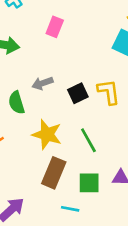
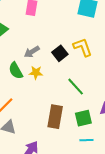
yellow star: (47, 134) -> (36, 73), moved, size x0.6
cyan line: (70, 209) -> (86, 140), moved

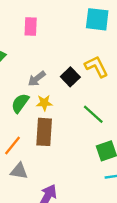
green semicircle: (16, 71) -> (20, 103), turned 72
brown rectangle: (55, 117) -> (44, 132), moved

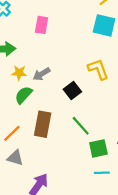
black square: (70, 77) -> (72, 90), moved
yellow star: (44, 103) -> (19, 73), moved
green line: (93, 114) -> (81, 126), moved

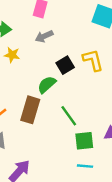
gray arrow: (42, 74) -> (44, 36), moved
black square: (72, 90) -> (65, 65), moved
green semicircle: (24, 95) -> (47, 85), moved

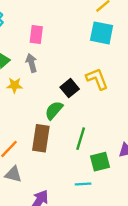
gray arrow: (44, 36) -> (31, 63), moved, turned 108
green line: (69, 116) -> (81, 139), turned 60
cyan line: (85, 166) -> (83, 184), moved

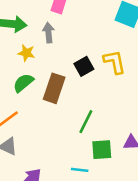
green semicircle: (54, 110) -> (23, 83), moved
brown rectangle: (41, 138) -> (54, 88), moved

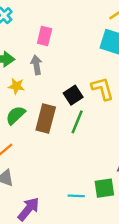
green line: (86, 122) -> (77, 122), moved
green square: (102, 150) -> (104, 188), moved

